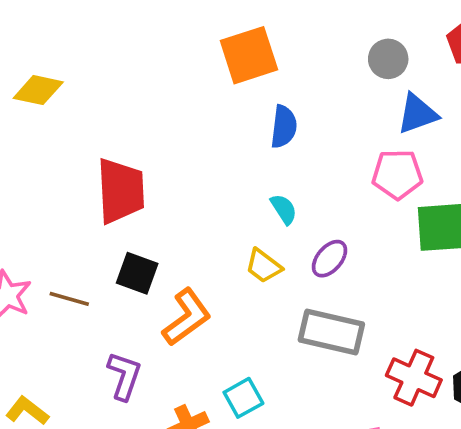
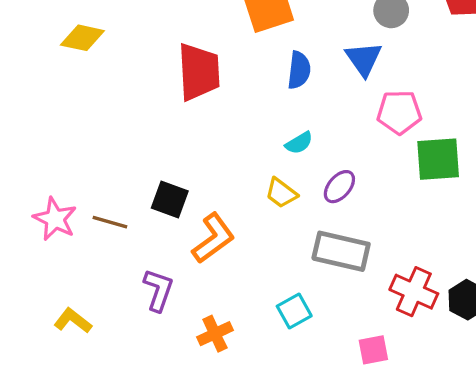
blue triangle: (417, 114) -> (364, 59), moved, turned -45
red trapezoid: (121, 191) -> (199, 72), moved
cyan semicircle: (284, 209) -> (299, 143), turned 92
cyan square: (243, 398) -> (294, 311), moved

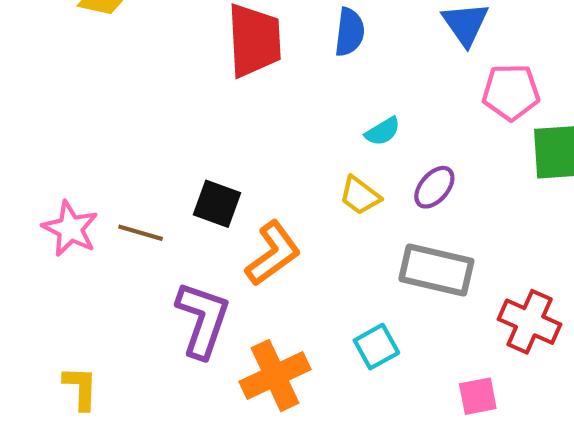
blue semicircle: (299, 70) -> (350, 32), moved
purple L-shape: (158, 290) -> (203, 320), size x1.4
yellow L-shape: (73, 321) -> (81, 388), moved, turned 54
orange cross: (215, 334) -> (275, 376), size x1.5

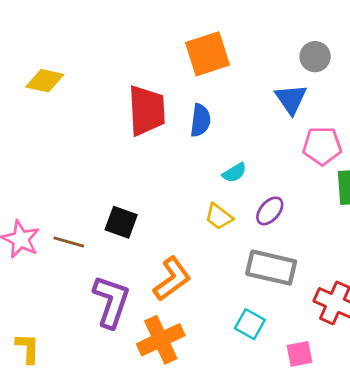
blue semicircle: (350, 32) -> (200, 120), moved
orange L-shape: (273, 253) -> (172, 279), moved
cyan square: (376, 347) -> (250, 324), moved, turned -32

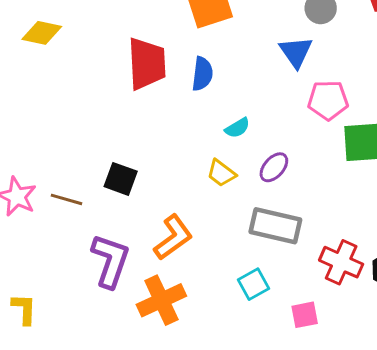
cyan square: (250, 324) -> (253, 284), turned 32

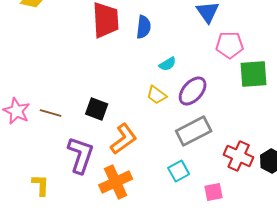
purple ellipse: (274, 167) -> (193, 91), size x1.4
black square: (121, 179) -> (97, 109), moved
gray rectangle: (275, 226) -> (194, 131), turned -40
yellow L-shape: (24, 309) -> (41, 185), moved

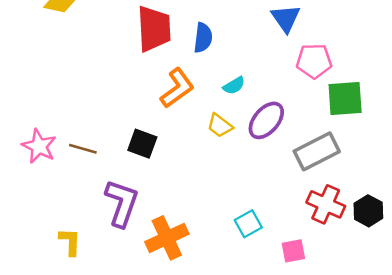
gray rectangle: (194, 131) -> (317, 151), moved
orange L-shape: (124, 139) -> (177, 88), moved

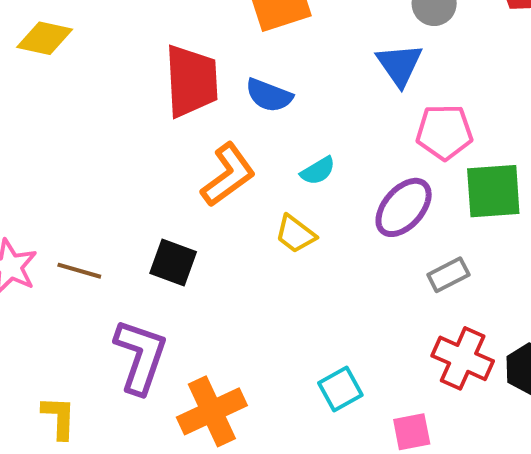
blue semicircle: (203, 38) -> (269, 95), turned 104
purple ellipse: (266, 120) -> (404, 207), moved
gray rectangle: (317, 151) -> (448, 275), size x0.6

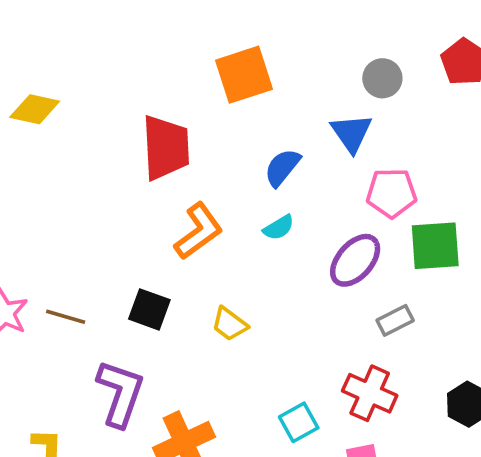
blue semicircle: (269, 95) -> (282, 167), moved, turned 108
yellow trapezoid: (295, 234) -> (229, 324), moved
red cross: (463, 358) -> (370, 393), moved

